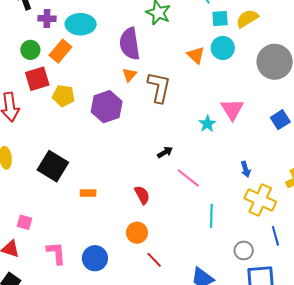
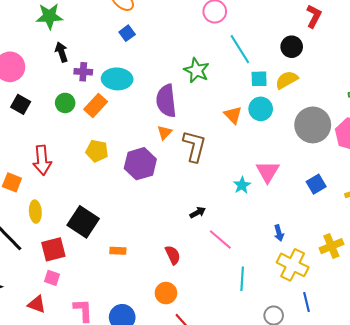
red square: (37, 79) -> (53, 249), moved

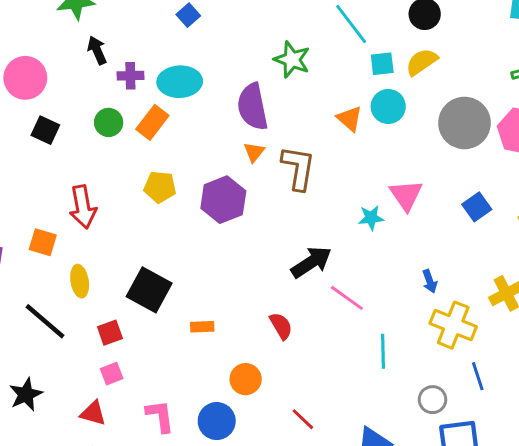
cyan star: (242, 185) -> (371, 218), turned 30
black arrow: (198, 212) -> (311, 262), size x1.8
red square: (53, 249) -> (110, 333), size x0.7
pink square: (52, 278) -> (112, 374), turned -35
orange circle: (166, 293) -> (246, 379), moved

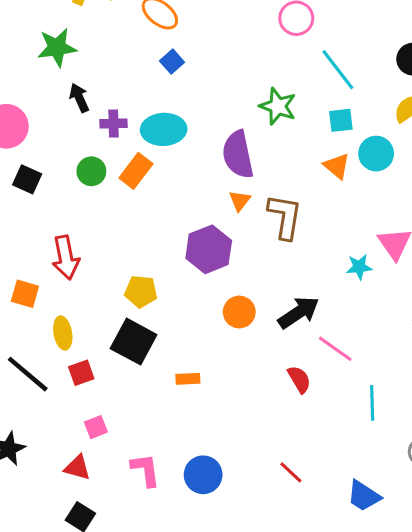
cyan square: (382, 64) -> (341, 120), moved
yellow pentagon: (160, 187) -> (141, 291), moved
red semicircle: (281, 326) -> (299, 379), moved
red square: (110, 333) -> (81, 373), moved
orange circle: (246, 379) -> (239, 312), moved

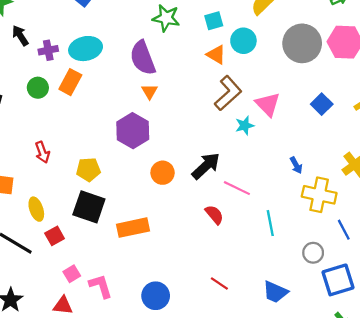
brown L-shape: (285, 217) -> (228, 93), moved, turned 48
red arrow: (66, 257) -> (42, 152), moved, size x0.7
orange rectangle: (188, 379) -> (133, 228), size x1.8
pink L-shape: (145, 470) -> (101, 286), moved

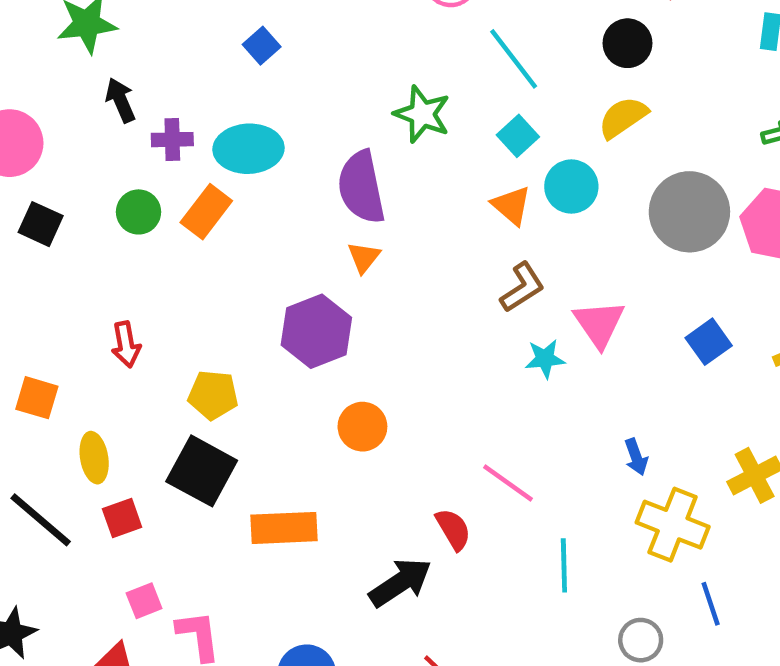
cyan square: (214, 21) -> (518, 136), turned -36
brown L-shape: (228, 93) -> (522, 287), size x0.7
black arrow: (206, 166) -> (400, 582), moved

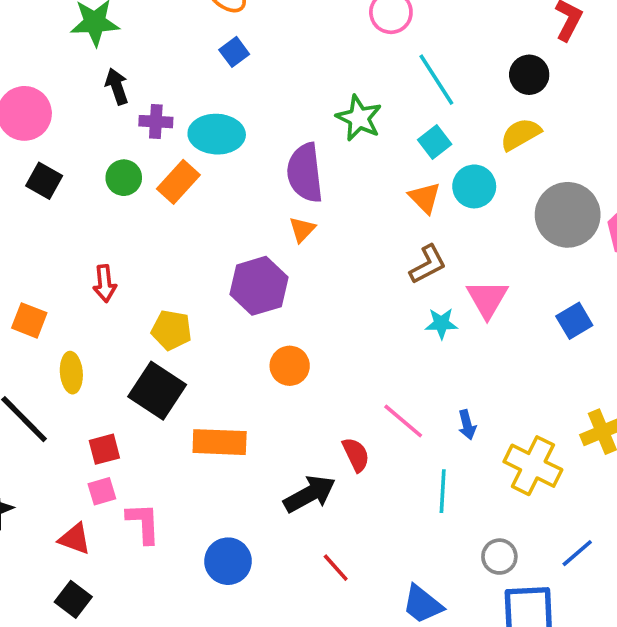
blue arrow: (636, 457) -> (467, 425), moved
red square: (122, 518) -> (104, 449), moved
blue line: (711, 604) -> (577, 553), moved, turned 63

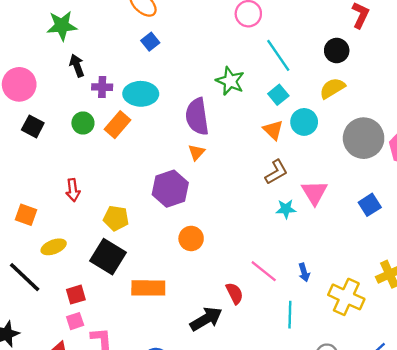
yellow ellipse: (71, 373) -> (54, 247), turned 75

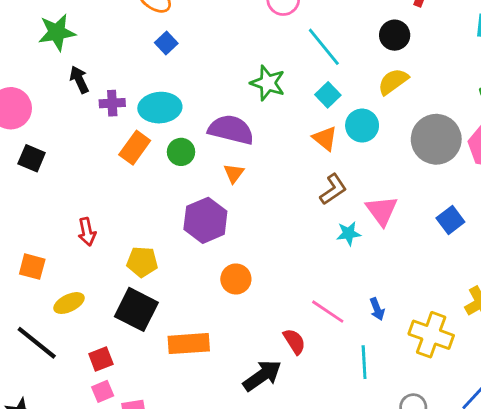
purple semicircle: (197, 117) -> (231, 130), turned 117
green circle: (83, 123) -> (181, 152), moved

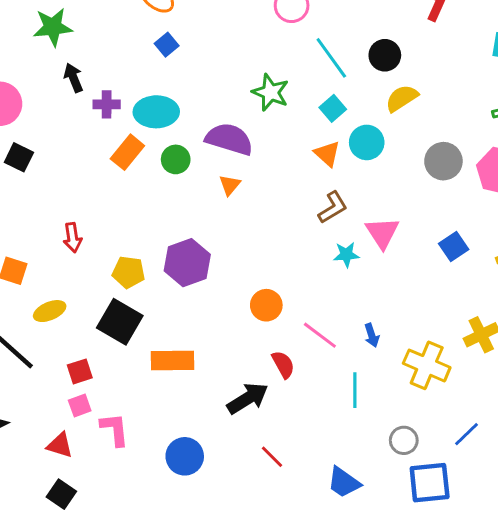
black circle: (395, 35) -> (385, 55), moved
gray circle: (436, 139) -> (443, 161), size x0.7
purple hexagon: (205, 220) -> (187, 263), moved
orange circle: (236, 279) -> (266, 305), moved

